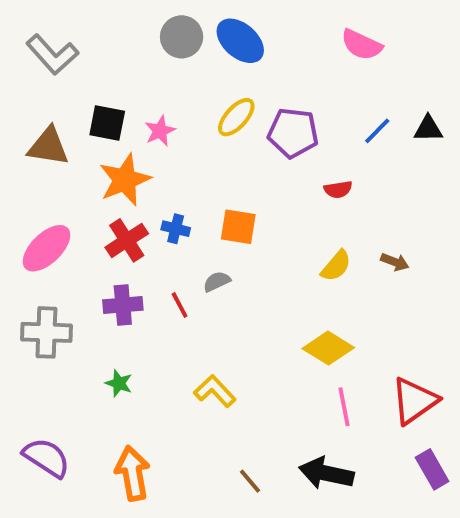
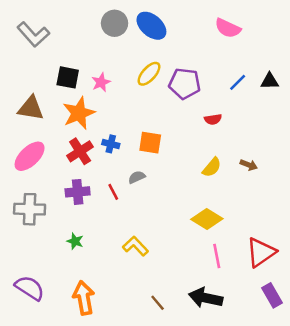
brown triangle: (48, 146) -> (31, 108), moved

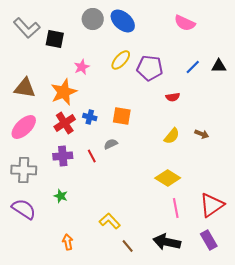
black square: (68, 77) -> (55, 39), moved
yellow L-shape: (135, 246) -> (110, 221), moved
purple semicircle: (30, 288) -> (24, 209), moved
purple rectangle: (272, 295) -> (209, 240), moved
orange arrow: (84, 298) -> (68, 242), size x0.6

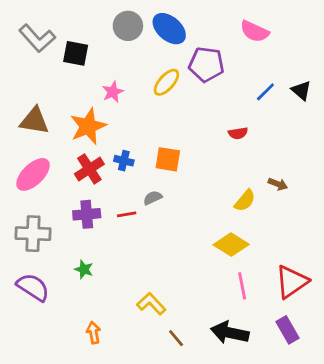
black triangle: (219, 66) -> (301, 91), turned 42
purple pentagon: (150, 68) -> (206, 64), moved
yellow semicircle: (172, 136) -> (245, 201), moved
red line: (92, 156) -> (127, 214), turned -72

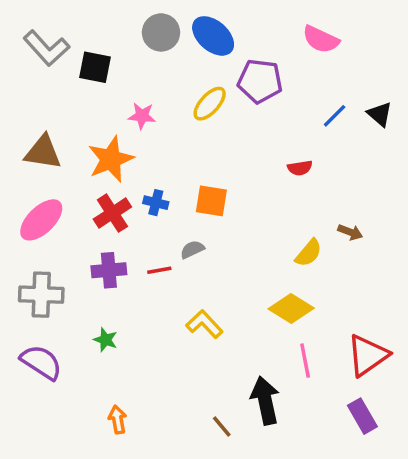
pink star: (113, 92) -> (142, 116), turned 30
yellow L-shape: (151, 304) -> (204, 324), moved
black arrow: (230, 333) -> (265, 400), moved, turned 66

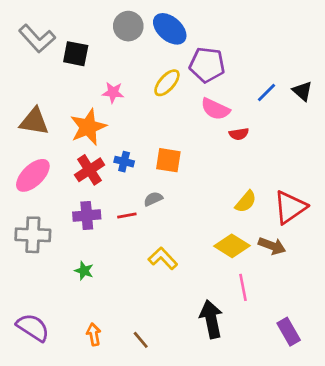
pink semicircle: (321, 39) -> (215, 109), moved
brown arrow: (350, 232) -> (272, 246), moved, size x1.4
red triangle: (368, 355) -> (290, 207), moved
purple semicircle: (41, 362) -> (33, 327), moved
brown line: (222, 427) -> (141, 340), moved

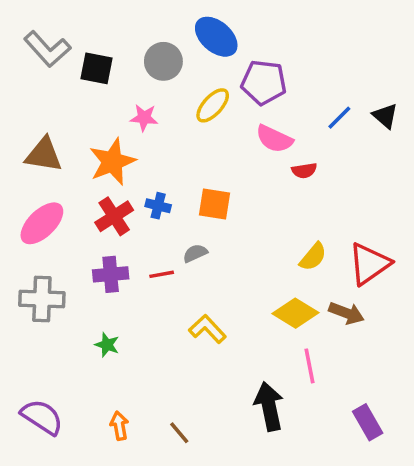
gray circle: (128, 26) -> (163, 61), moved

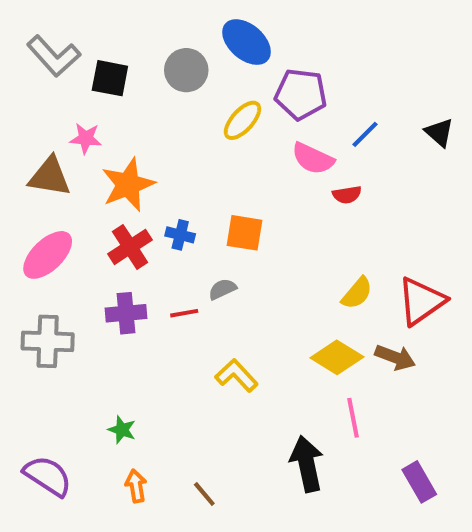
pink star: (144, 118) -> (86, 138), moved
blue line: (339, 118) -> (365, 134), moved
green star: (107, 345) -> (122, 430), moved

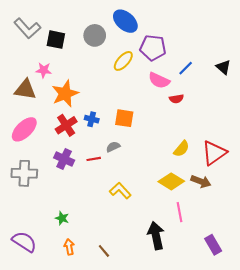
purple cross: (126, 313) -> (64, 159), turned 30

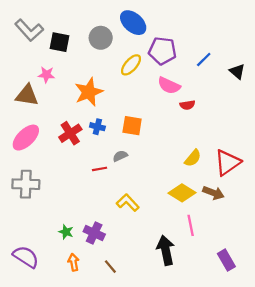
blue line: (186, 68) -> (204, 59), moved
orange star: (65, 94) -> (89, 92), moved
purple cross: (64, 159) -> (94, 233), moved

